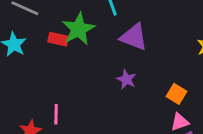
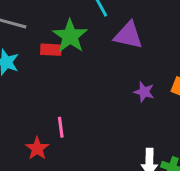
purple star: (126, 79) -> (144, 92), moved

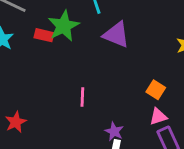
purple star: (144, 92) -> (114, 131), moved
pink line: (61, 127) -> (82, 97), moved

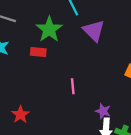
red rectangle: (44, 35) -> (38, 52), moved
purple triangle: (116, 35) -> (94, 31), turned 30

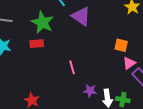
purple star: (103, 111) -> (90, 91), moved

